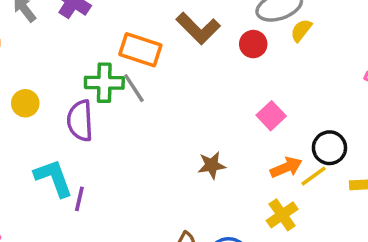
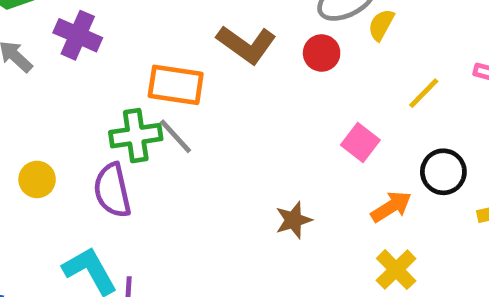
yellow line: (314, 176) -> (424, 93), moved

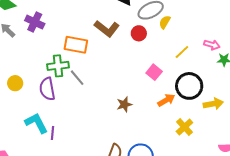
gray line: (175, 136) -> (77, 78), moved
black circle: (443, 172) -> (189, 86), size x1.4
yellow cross: (396, 270) -> (184, 127), moved

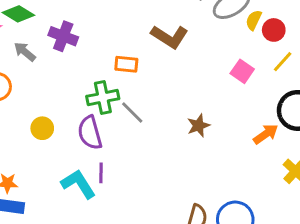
red circle: (139, 33) -> (274, 30), moved
orange rectangle: (76, 45) -> (126, 64), size x0.7
pink square: (154, 72) -> (242, 71), moved
brown star: (124, 104) -> (198, 126), moved
purple line: (52, 133) -> (101, 173), moved

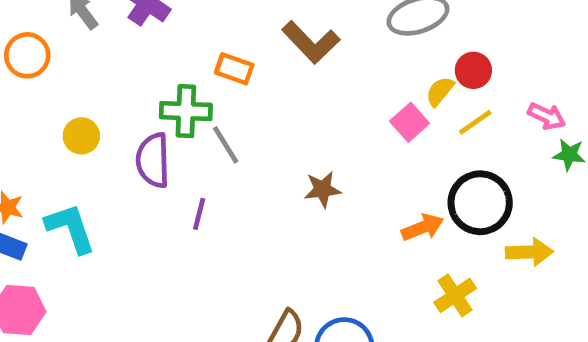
yellow semicircle: (254, 20) -> (440, 91), moved
purple line: (101, 173) -> (199, 214), moved
cyan L-shape: (78, 184) -> (70, 228), moved

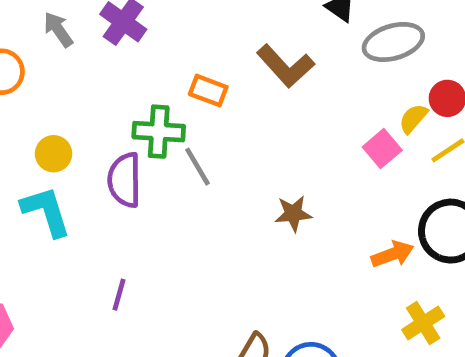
purple line: (199, 214) -> (119, 295), moved
cyan L-shape: (70, 228) -> (46, 211), moved

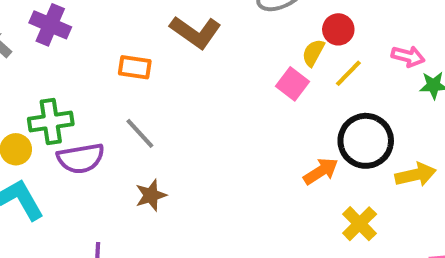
green cross: (159, 132) -> (51, 121), moved
purple semicircle: (124, 180) -> (81, 158), turned -87
brown star: (293, 214) -> (151, 195), moved

